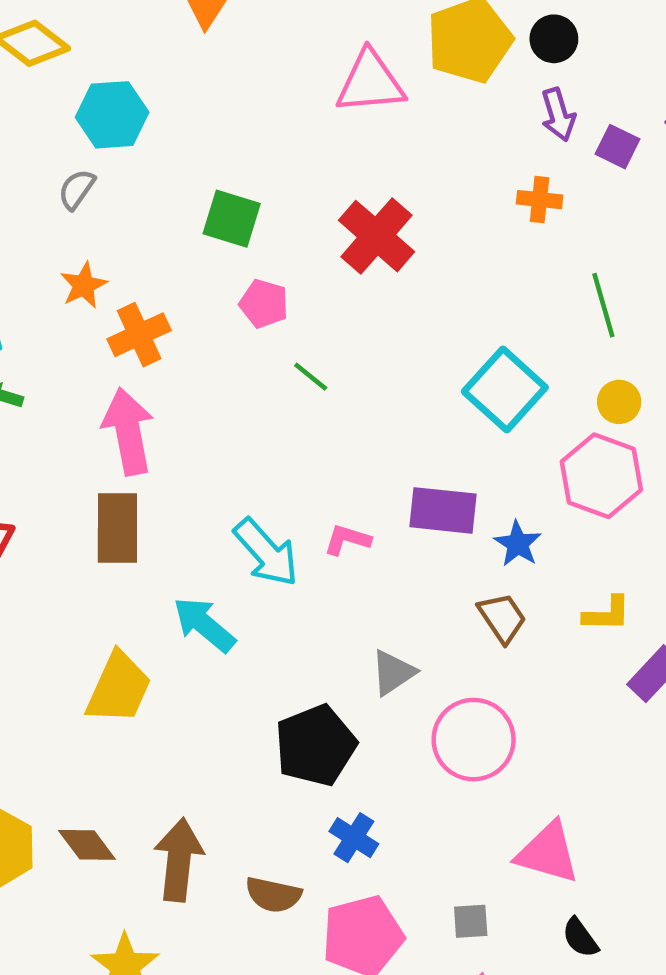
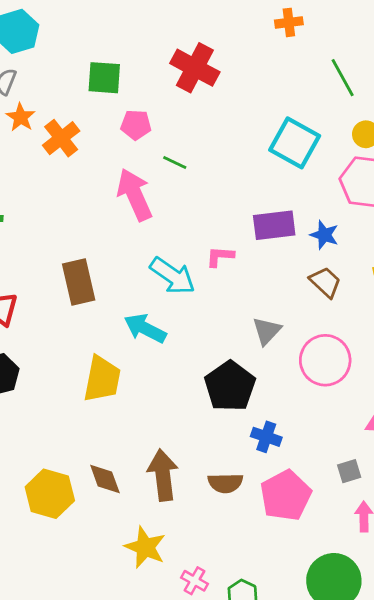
orange star: (84, 285) -> (21, 117), moved
orange cross: (139, 335) -> (61, 138), moved
pink arrow: (128, 431) -> (135, 195), moved
brown diamond: (87, 845) -> (105, 479), turned 30

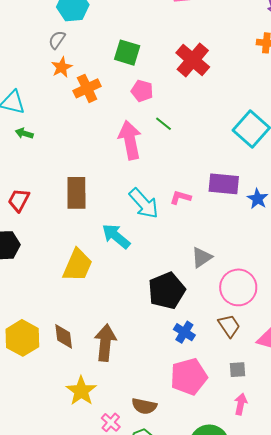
brown trapezoid: (325, 282) -> (229, 326), moved
brown semicircle: (225, 483) -> (144, 406), moved

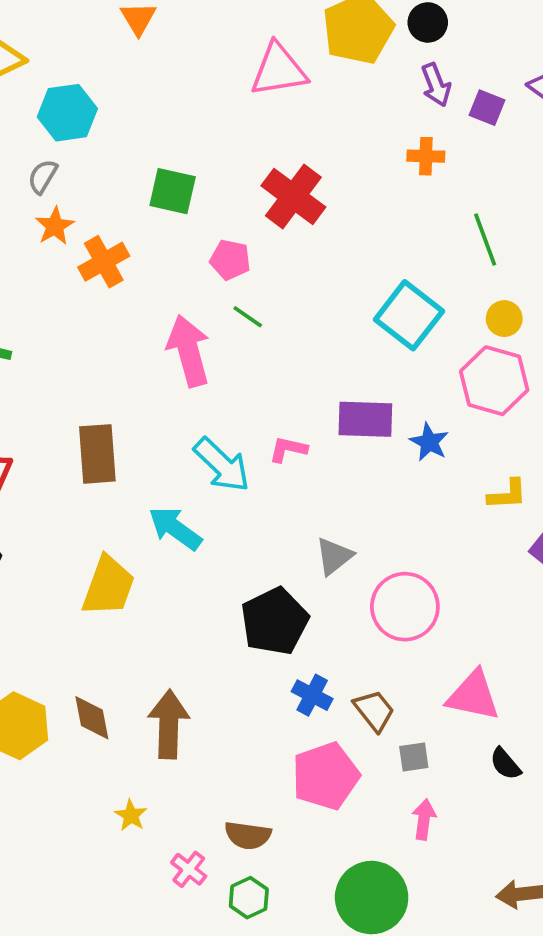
pink pentagon: (142, 91) -> (230, 260), moved
brown trapezoid: (229, 326) -> (374, 711), moved
yellow star: (81, 391) -> (131, 815), size x0.6

